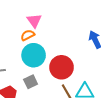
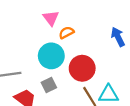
orange semicircle: (28, 35) -> (66, 33), moved

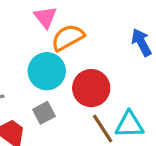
orange semicircle: (66, 33) -> (68, 38), size x1.5

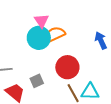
cyan circle: (47, 71) -> (39, 38), moved

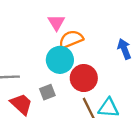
cyan circle: (39, 38) -> (60, 60), moved

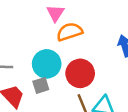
cyan circle: (60, 60) -> (47, 64), moved

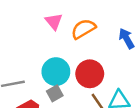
orange semicircle: (70, 32) -> (83, 29), moved

